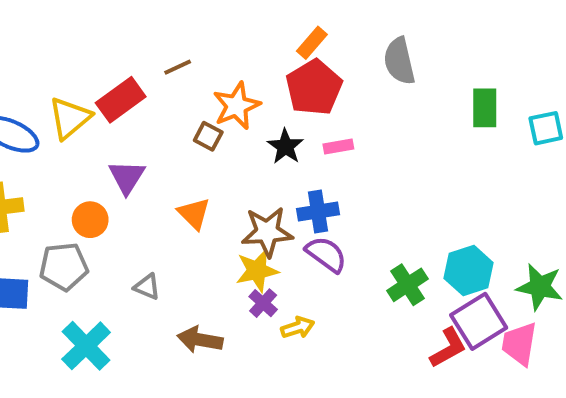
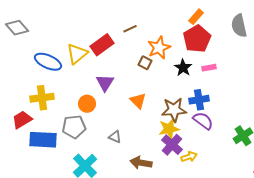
purple cross: (263, 303) -> (172, 145), size x1.5

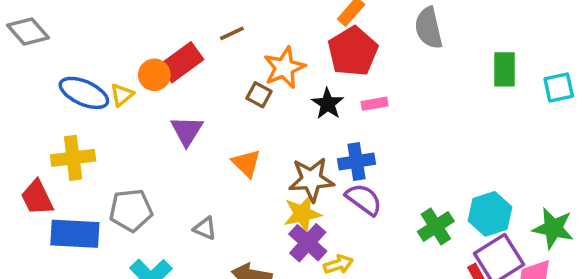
yellow triangle: (77, 54) -> (122, 95), moved, size x0.6
orange circle: (87, 104) -> (154, 75), moved
red trapezoid: (22, 120) -> (37, 198), turned -85

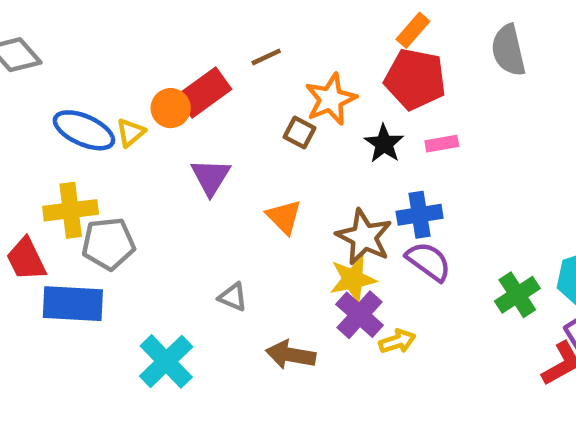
red pentagon: (353, 51) -> (415, 79), turned -30
brown star: (311, 180) -> (364, 237), turned 30
gray pentagon: (131, 210) -> (108, 244), moved

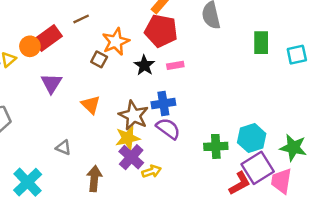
green cross: (517, 295) -> (216, 146), turned 30
brown arrow: (291, 355) -> (94, 179), turned 85

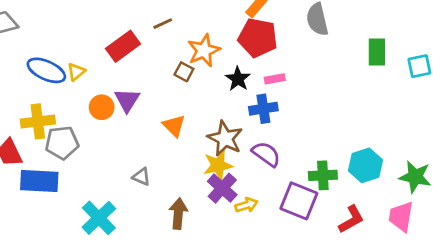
orange circle: (30, 46) -> (102, 107), moved
blue cross: (163, 104) -> (263, 109), moved
purple square: (258, 168) -> (299, 201), moved, turned -36

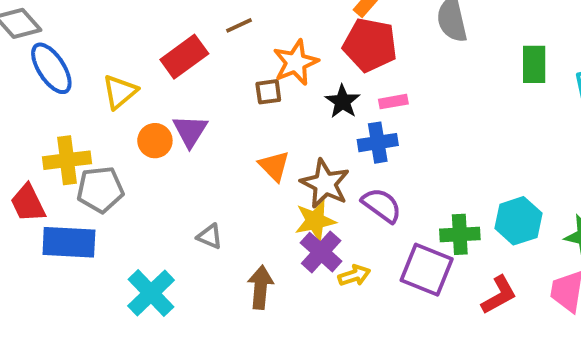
blue ellipse: (46, 70) -> (51, 68), moved, turned 33
yellow triangle: (76, 72) -> (120, 92), size x1.4
brown square: (184, 72) -> (268, 92), turned -36
orange triangle: (174, 126) -> (274, 166), moved

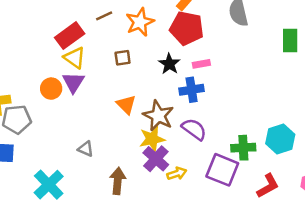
orange star: (296, 62) -> (140, 22), moved
yellow triangle: (120, 92) -> (75, 58), moved, turned -45

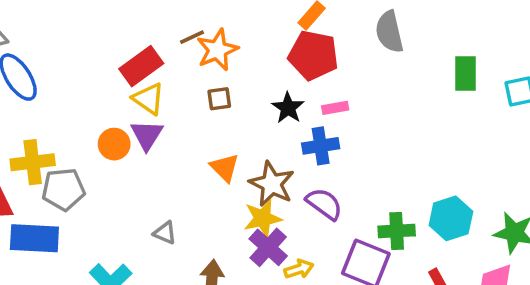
orange star: (140, 22) -> (217, 50), moved

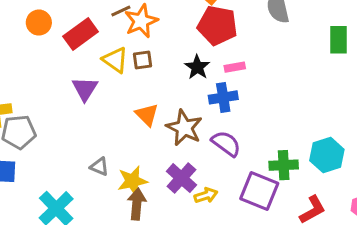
yellow triangle: (149, 99) -> (115, 60), moved
orange circle: (114, 144) -> (39, 23), moved
yellow star: (263, 218) -> (132, 181), moved

